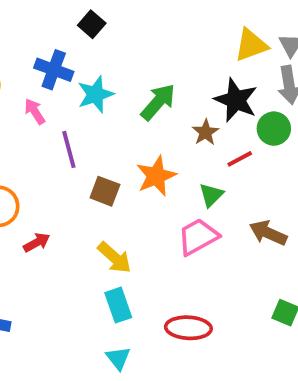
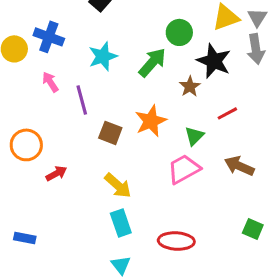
blue cross: (54, 70) -> (49, 37), moved
pink arrow: (35, 111) -> (50, 82), moved
green circle: (274, 129) -> (179, 32), moved
red line: (240, 159) -> (227, 113), moved

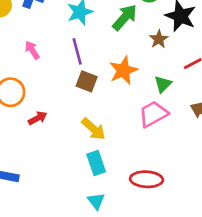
pink arrow: (50, 82) -> (32, 50), moved
purple line: (82, 100) -> (77, 51), moved

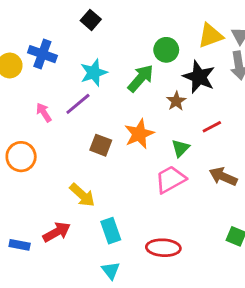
purple line: (77, 51) -> (78, 104), moved, turned 65
red arrow: (38, 118) -> (57, 232), moved, size x1.4
yellow arrow: (93, 129) -> (82, 195), moved

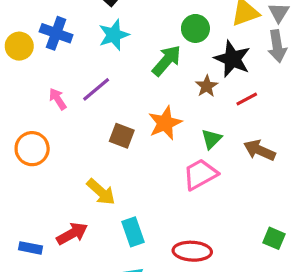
cyan star: (94, 73) -> (114, 35), moved
red line: (212, 127) -> (247, 99), moved
brown arrow: (223, 177) -> (260, 150), moved

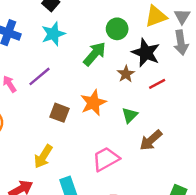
brown arrow: (260, 150) -> (151, 140), moved, turned -65
pink trapezoid: (200, 174) -> (106, 159), moved
yellow arrow: (101, 192) -> (43, 156), turned 80

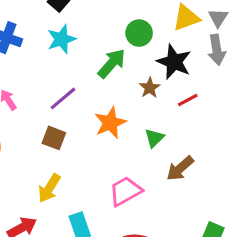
purple line: (40, 76) -> (63, 98), moved
brown square: (60, 113) -> (54, 138), moved

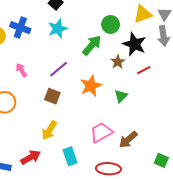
brown arrow: (180, 168) -> (128, 140), moved

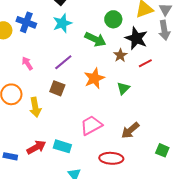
green arrow: (92, 45) -> (95, 39), turned 75
yellow arrow: (49, 130) -> (35, 107), moved, turned -42
pink trapezoid: (101, 132) -> (91, 125), moved
cyan rectangle: (70, 156) -> (62, 146), moved, turned -54

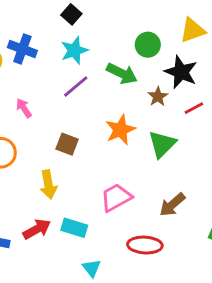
purple line: (63, 62) -> (76, 86), moved
green triangle: (123, 88) -> (162, 144), size x1.5
yellow arrow: (35, 107) -> (48, 184), moved

